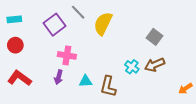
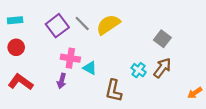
gray line: (78, 12) -> (82, 23), moved
yellow semicircle: (103, 24) -> (108, 25), turned 30
brown arrow: (155, 65) -> (162, 68), turned 150
cyan triangle: (85, 81) -> (90, 68), moved, turned 32

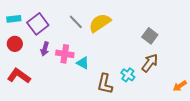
purple square: (57, 26) -> (38, 24), moved
cyan cross: (139, 70) -> (128, 75), moved
purple arrow: (62, 81) -> (45, 49), moved

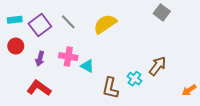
gray line: (76, 22) -> (68, 22), moved
gray square: (150, 36) -> (162, 12), moved
purple arrow: (45, 49) -> (40, 59), moved
red L-shape: (19, 76) -> (39, 88), moved

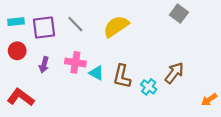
purple square: (40, 25) -> (44, 28), turned 30
red L-shape: (39, 88) -> (21, 97), moved
brown L-shape: (110, 88) -> (122, 76), moved

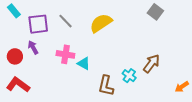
cyan rectangle: (16, 22) -> (14, 11), moved, turned 56
red circle: (17, 51) -> (15, 56), moved
purple arrow: (44, 65) -> (33, 47), moved, turned 136
brown L-shape: (122, 76) -> (106, 86), moved

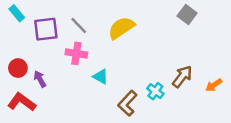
purple arrow: (33, 47) -> (40, 79), moved
pink cross: (65, 54) -> (76, 53), moved
brown L-shape: (106, 86) -> (127, 103), turned 30
orange arrow: (182, 87) -> (214, 85), moved

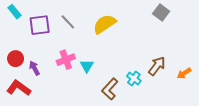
pink cross: (76, 53) -> (66, 60), moved, turned -30
cyan triangle: (101, 77) -> (87, 66), turned 32

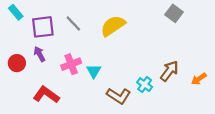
purple arrow: (34, 68) -> (39, 54), moved
red L-shape: (19, 88) -> (46, 95), moved
brown L-shape: (110, 89) -> (119, 96), turned -100

